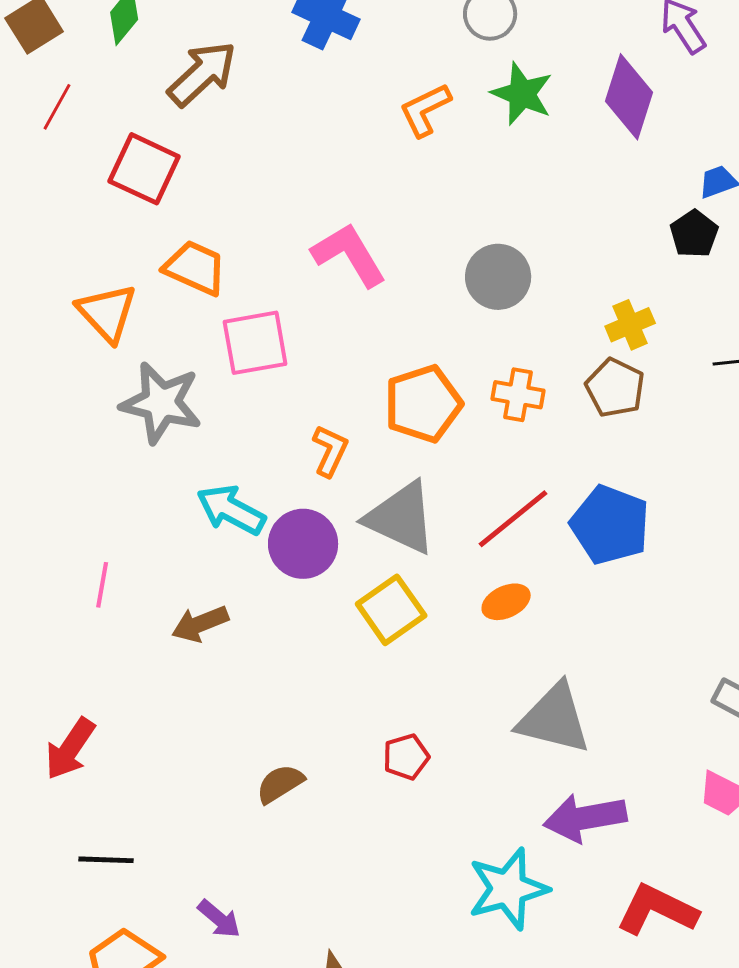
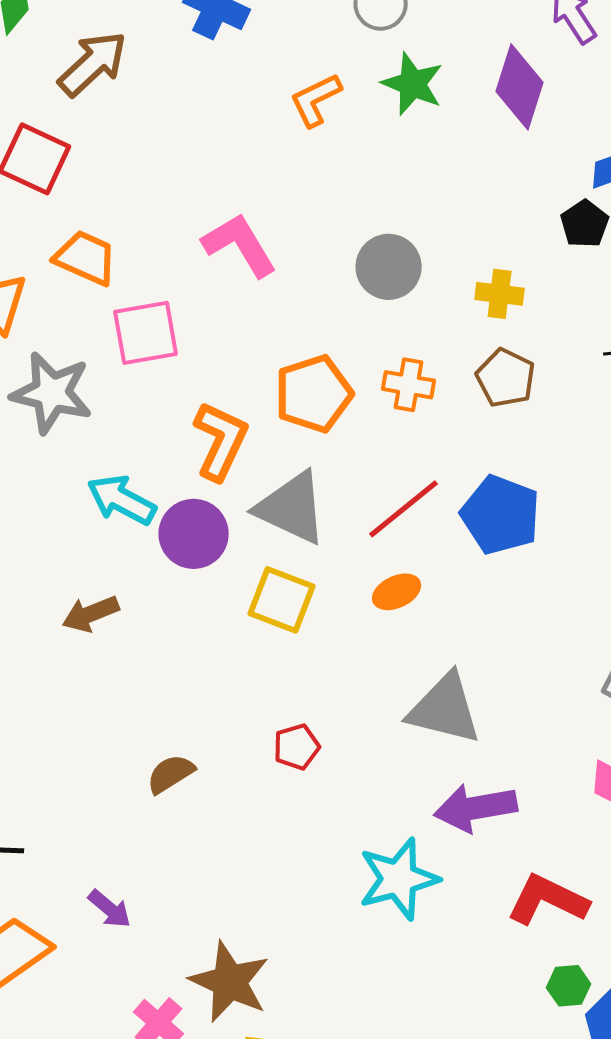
yellow cross: (630, 325) -> (500, 294), moved, turned 30
orange L-shape: (330, 451) -> (221, 441), size x1.5
yellow square: (391, 610) -> (282, 600), turned -34

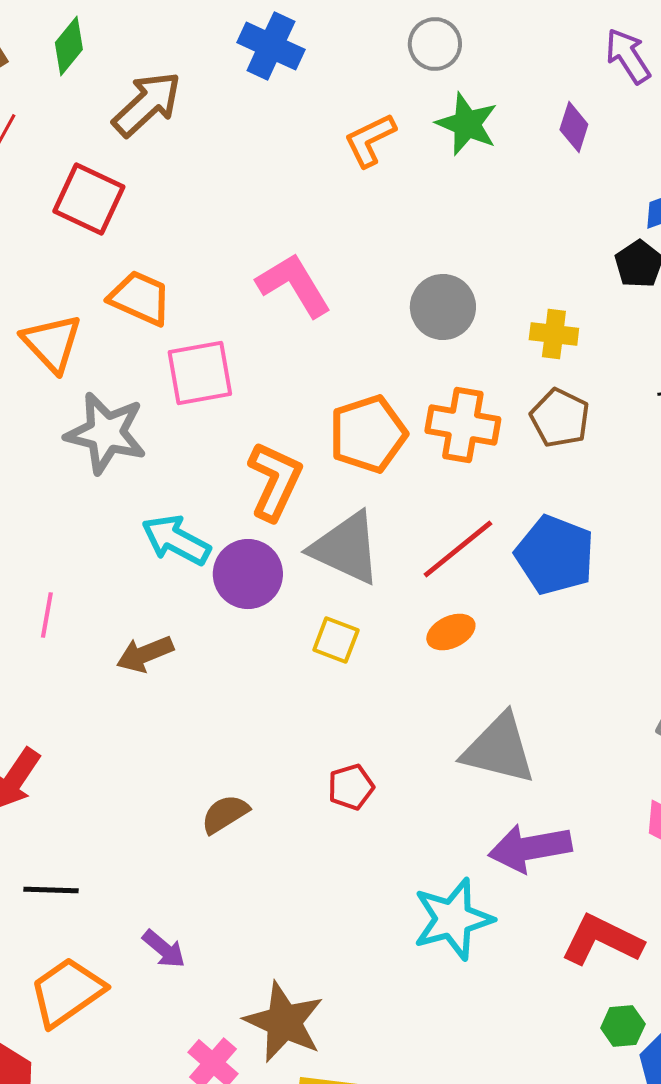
purple diamond: (520, 87) -> (574, 127), size x0.6
orange cross: (409, 385) -> (463, 425), size x1.4
yellow square: (282, 600) -> (336, 640), size x0.7

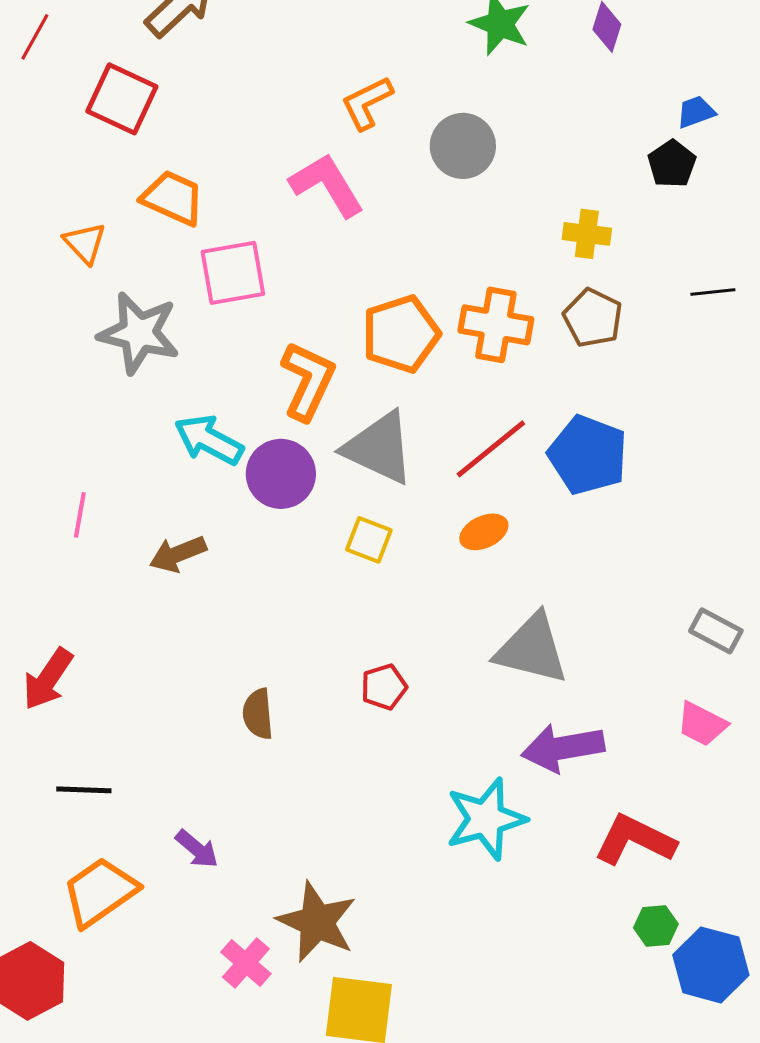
orange L-shape: (370, 140) -> (367, 103), moved
gray circle: (443, 307) -> (463, 146), moved
orange triangle: (52, 343) -> (85, 243), size x0.7
brown semicircle: (225, 814) -> (258, 714), turned -63

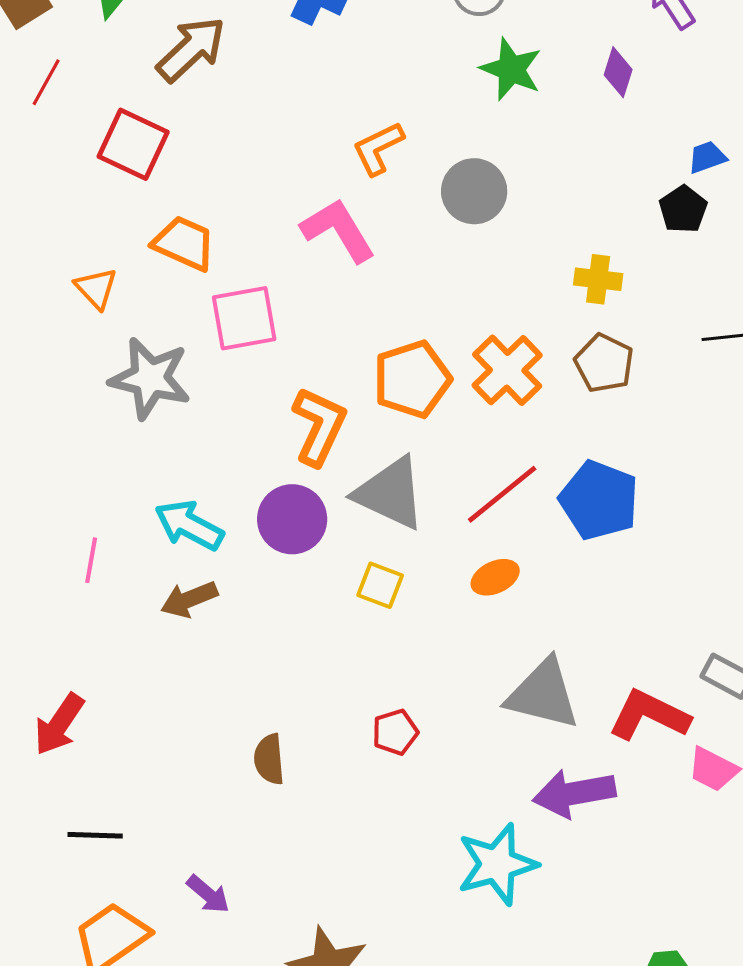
orange cross: (496, 325) -> (507, 370), turned 36
cyan arrow: (209, 440) -> (189, 525), moved
red L-shape: (635, 840) -> (649, 715), moved

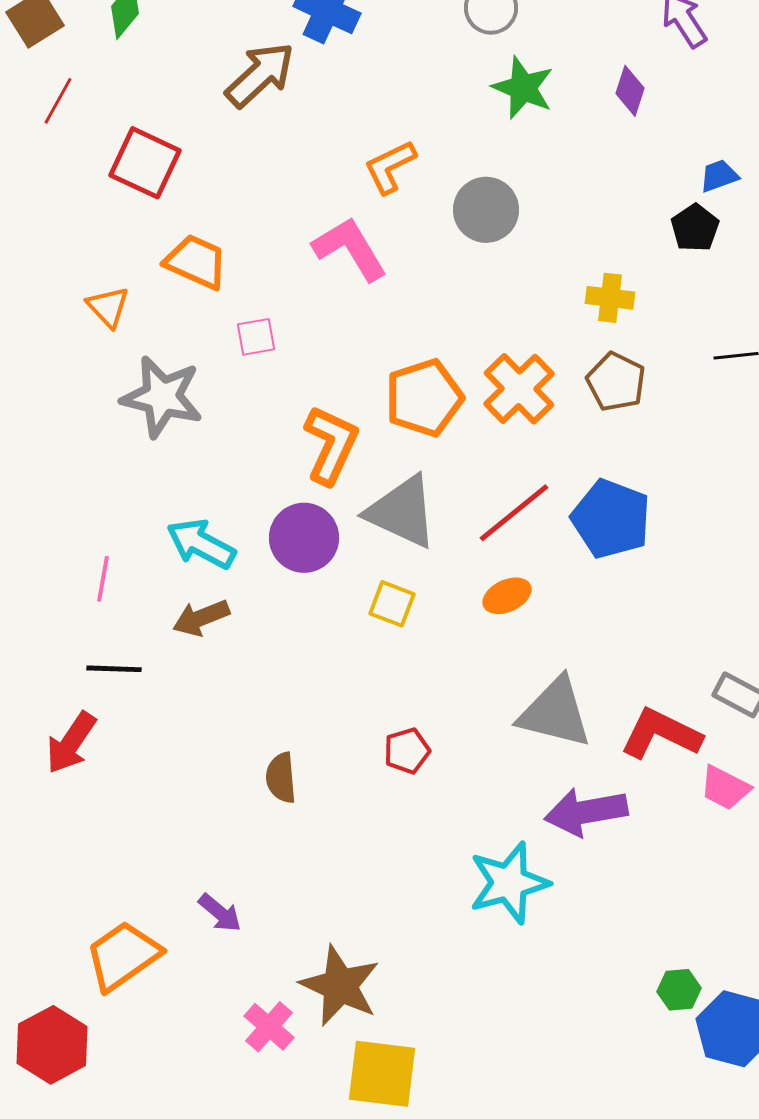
brown arrow: (191, 49) -> (260, 75), moved
pink square: (244, 318) -> (256, 337), size x0.6
black line: (95, 835) -> (114, 669), moved

